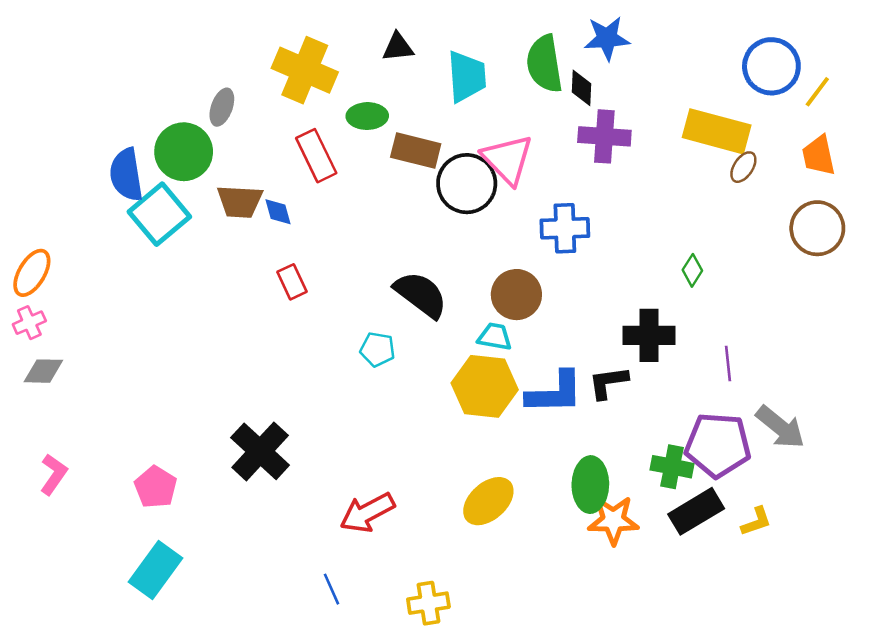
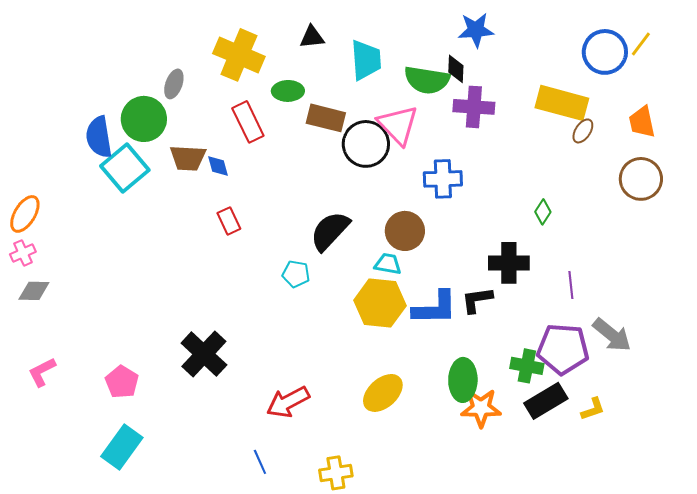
green semicircle: (544, 64) -> (427, 80), moved, turned -72
yellow line: (817, 92) -> (641, 44), moved
black semicircle: (421, 295) -> (330, 231), turned -84
pink L-shape: (54, 474) -> (42, 372), turned -152

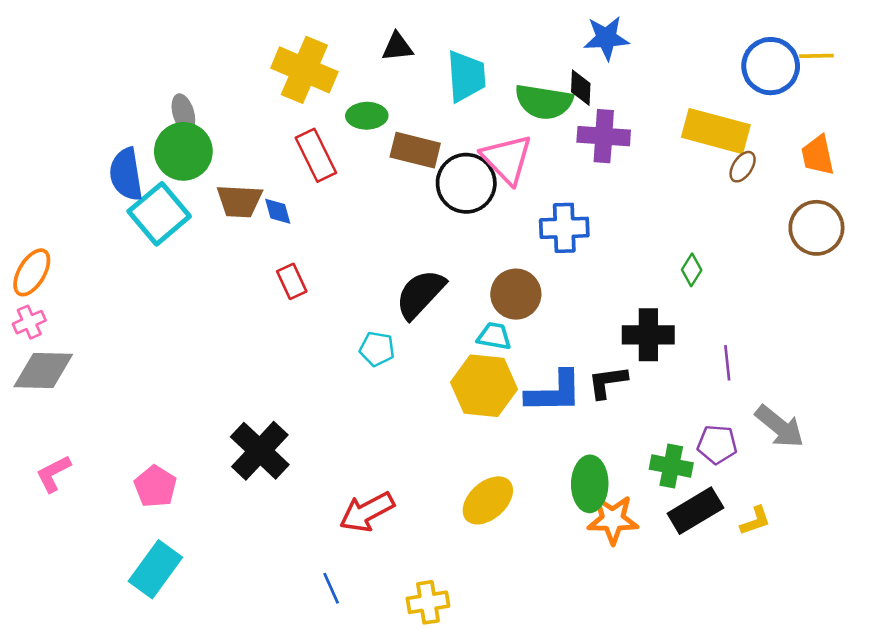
yellow line: (641, 44) -> (816, 56), turned 52
gray ellipse: (174, 84) -> (183, 113), moved, turned -36
gray diamond: (34, 291) -> (43, 370), size x1.5
purple pentagon: (563, 349) -> (717, 444), size x0.6

